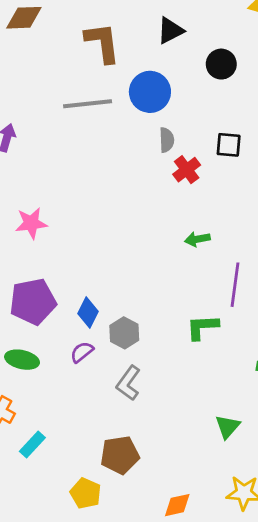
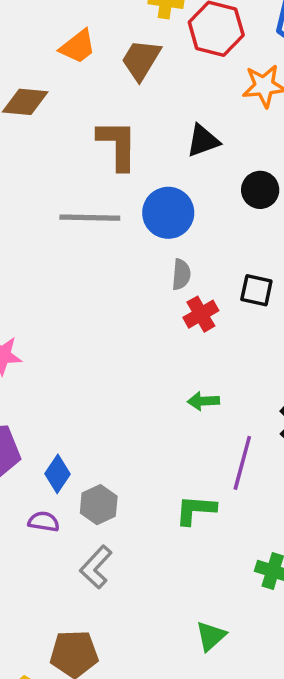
purple semicircle: (82, 352) -> (44, 522), turned 40

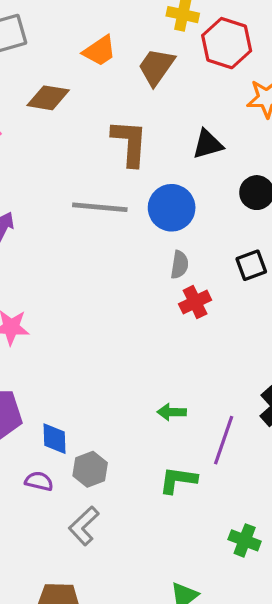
black square: (256, 290) -> (251, 265), moved, turned -36
green arrow: (203, 401) -> (172, 412), moved
blue diamond: (58, 474) -> (55, 439), turned -40

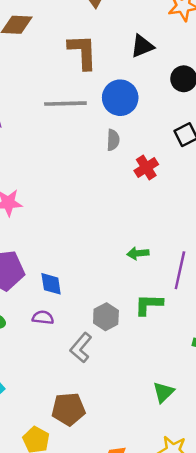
gray semicircle: (180, 265) -> (113, 140), moved
gray hexagon: (90, 469) -> (106, 317), moved

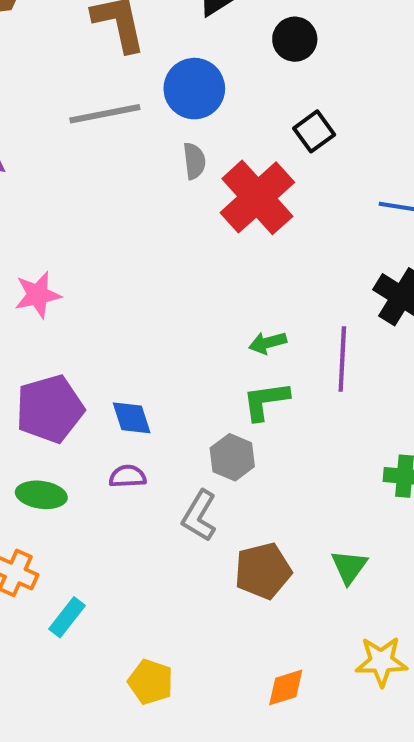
red cross: (146, 168) -> (257, 197), size x1.8
green L-shape: (149, 305) -> (266, 401), moved
brown pentagon: (68, 409) -> (263, 571), moved

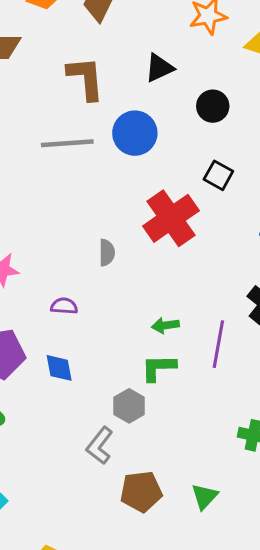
black square: (314, 131) -> (218, 175), turned -32
gray semicircle: (194, 161) -> (107, 253), moved
purple semicircle: (128, 476) -> (64, 306), moved

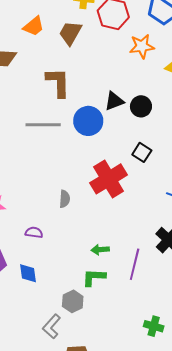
black triangle: (159, 68) -> (114, 101), moved

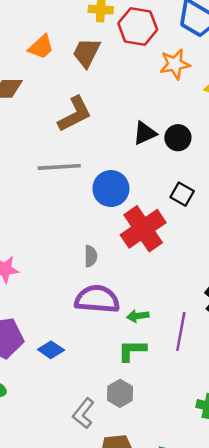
brown L-shape: (58, 82) -> (75, 114), turned 68
blue circle: (88, 121) -> (111, 189), moved
purple semicircle: (34, 232) -> (97, 299), moved, size x2.0
blue diamond: (28, 273) -> (51, 350), turned -45
gray hexagon: (73, 301) -> (120, 393), moved

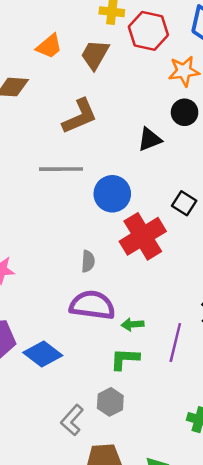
black circle: (178, 138) -> (185, 112), moved
blue diamond: (51, 350) -> (43, 354), size x1.4

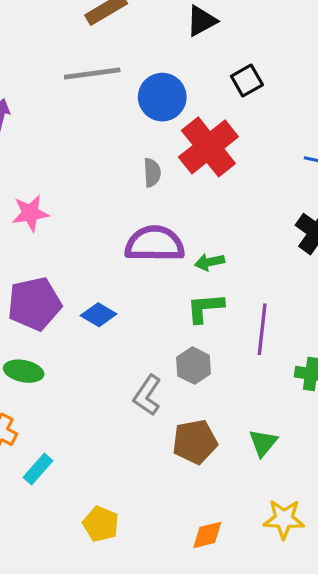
black square: (184, 203) -> (247, 81), moved, turned 35
gray semicircle: (88, 261) -> (152, 173), moved
purple line: (175, 343) -> (262, 329), moved
blue diamond: (43, 354) -> (99, 315), size x0.7

